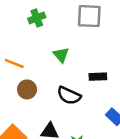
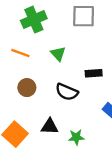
green cross: (37, 18) -> (34, 20), size x1.5
orange line: (14, 63) -> (20, 53), moved

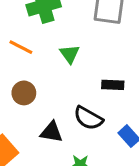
black semicircle: (67, 92) -> (88, 118), moved
black triangle: (50, 126) -> (51, 132), moved

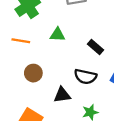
green triangle: (70, 54) -> (57, 35), turned -35
black rectangle: (113, 85) -> (95, 47), turned 56

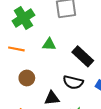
black rectangle: (95, 47) -> (83, 56), size x1.5

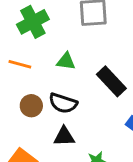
black semicircle: (73, 82) -> (63, 103), moved

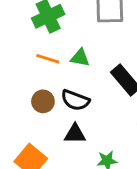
orange line: (20, 64) -> (48, 59), moved

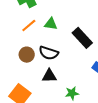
orange line: (48, 59) -> (29, 25), turned -56

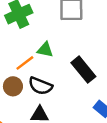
orange line: (29, 25) -> (25, 63), moved

